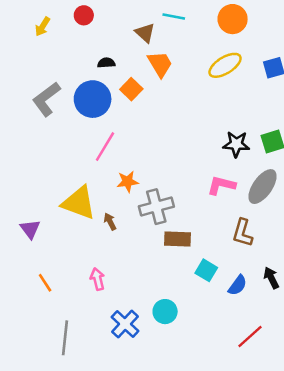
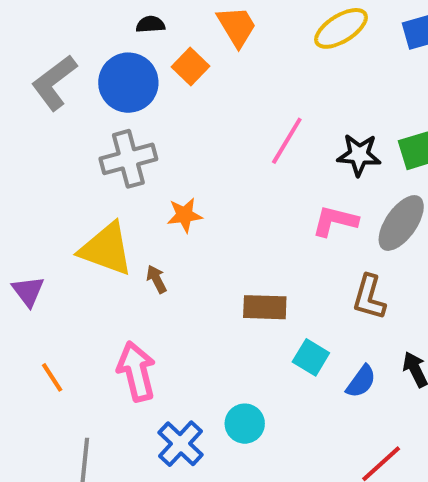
pink line: (105, 147) -> (287, 141), moved
gray cross: (156, 207) -> (128, 159), moved
pink arrow: (98, 279) -> (136, 371), size x1.6

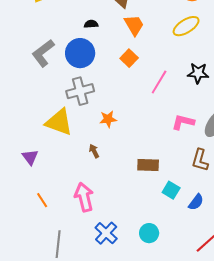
orange square: (191, 67) -> (129, 58), moved
black star: (359, 155) -> (198, 73), moved
yellow triangle: (106, 249) -> (59, 122), moved
cyan circle: (245, 424) -> (149, 233), moved

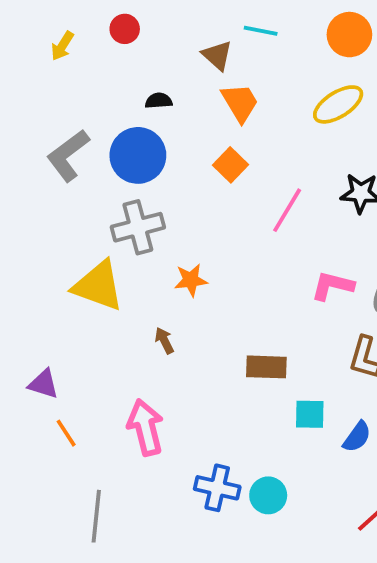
purple triangle: (30, 157) -> (43, 384), moved, turned -36
cyan square: (171, 190) -> (310, 414), turned -30
blue cross: (106, 233) -> (217, 488), moved, turned -30

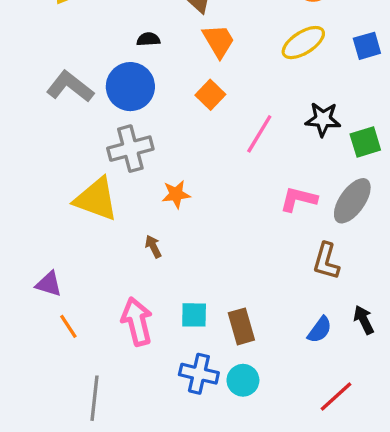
gray L-shape: (68, 155) -> (70, 87), turned 75
brown rectangle: (266, 367) -> (241, 326), moved, turned 72
cyan square: (310, 414) -> (194, 315), moved

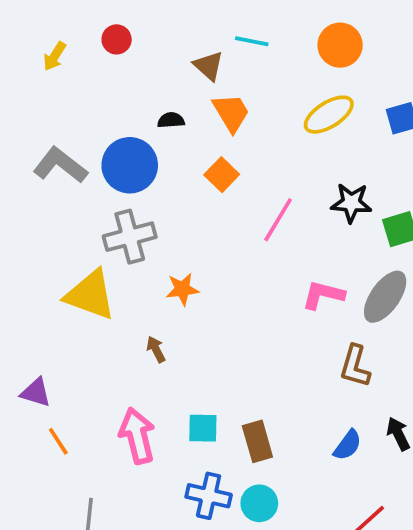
black semicircle: (148, 39) -> (171, 120), moved

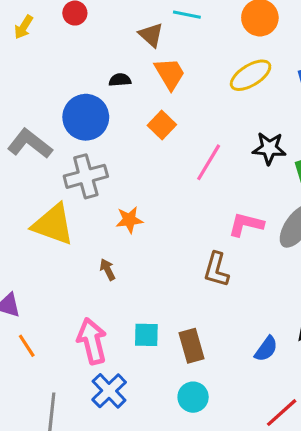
gray L-shape: (60, 165) -> (30, 144), moved
brown L-shape: (355, 366) -> (216, 270), moved
blue cross: (209, 496) -> (109, 391), moved, turned 33

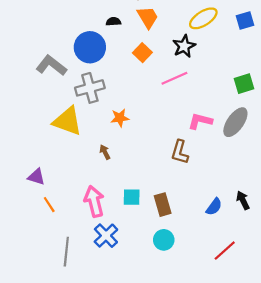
black star: (269, 148) -> (184, 46), moved, turned -30
pink line: (209, 162) -> (174, 78), turned 35

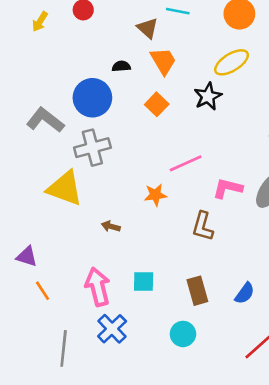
pink line: (174, 78) -> (186, 163), moved
orange star: (120, 118) -> (155, 195), moved
brown arrow: (105, 152) -> (111, 226), turned -48
brown rectangle: (163, 205) -> (197, 291), moved

